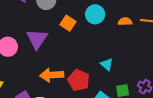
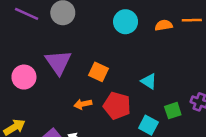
orange square: (68, 23) -> (99, 72), moved
orange arrow: (52, 75) -> (83, 104), size x0.6

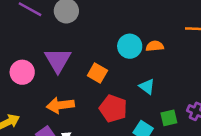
cyan circle: (126, 22) -> (130, 46), moved
orange semicircle: (164, 25) -> (155, 46), moved
orange arrow: (83, 104) -> (60, 105), moved, size x1.5

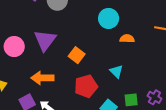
cyan circle: (130, 46) -> (109, 18), moved
red pentagon: (113, 108) -> (86, 86), turned 30

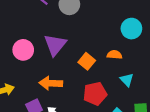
cyan circle: (109, 18) -> (131, 29), moved
orange semicircle: (127, 39) -> (114, 55), moved

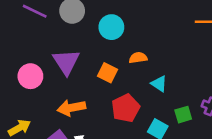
cyan circle: (131, 29) -> (111, 27), moved

